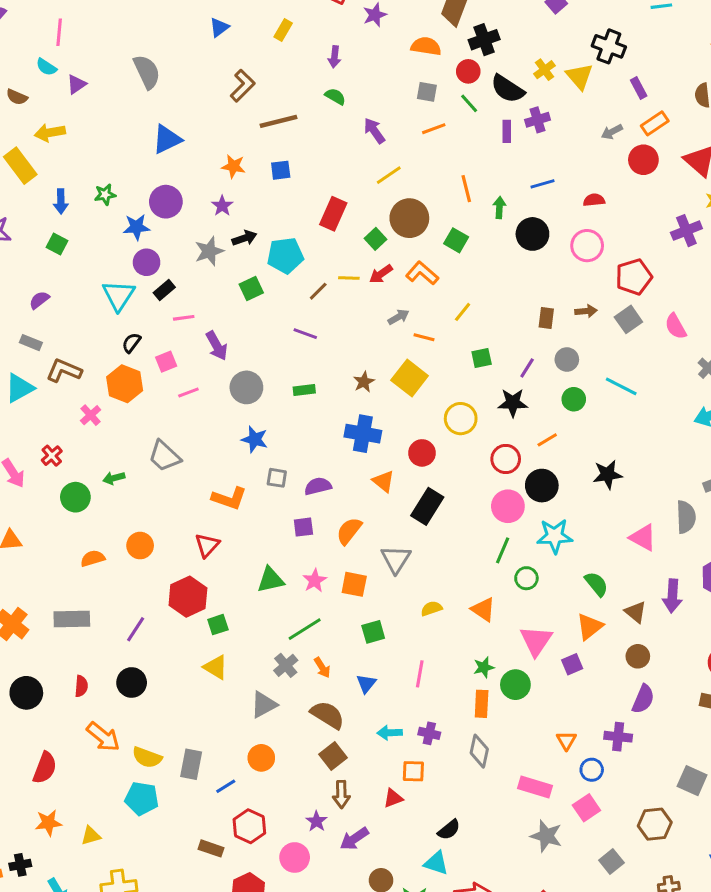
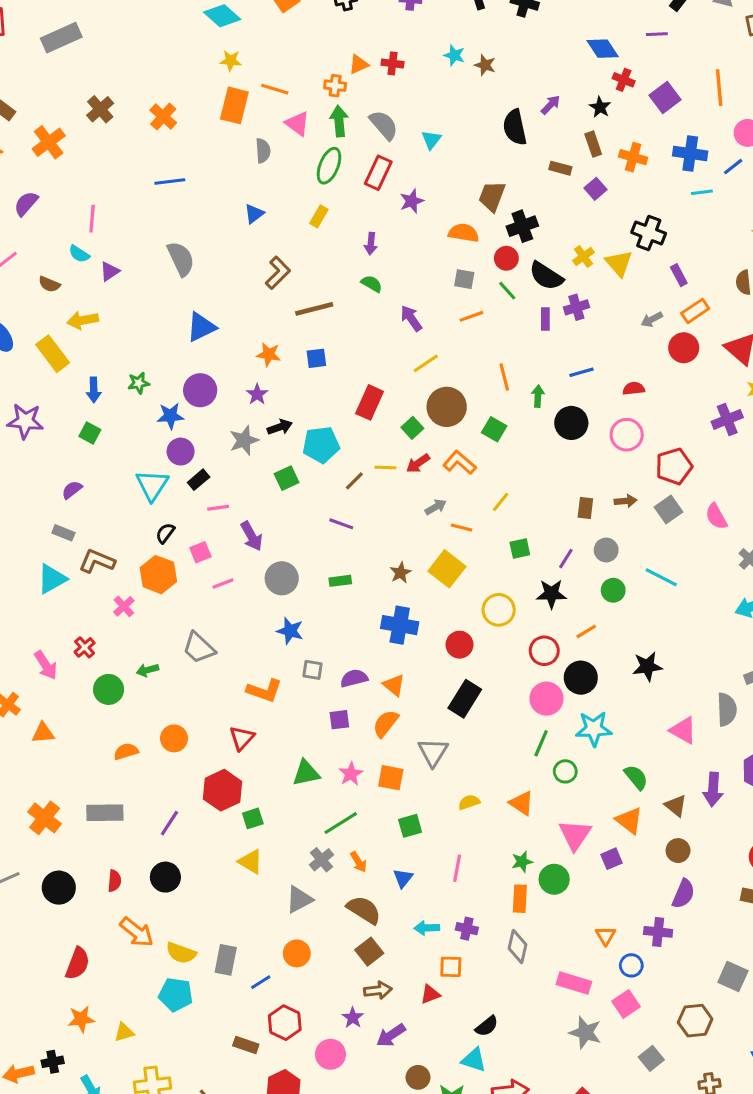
orange triangle: (383, 481) -> (394, 685), moved
orange triangle: (590, 626) -> (629, 820), turned -44
brown arrow: (341, 794) -> (378, 990), turned -96

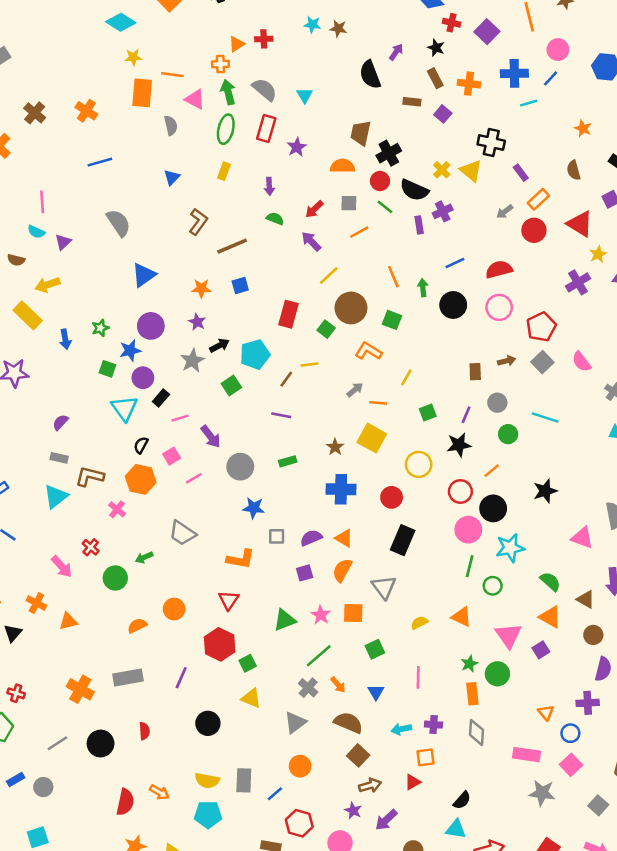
red semicircle: (634, 389) -> (499, 269), size x1.5
green square: (90, 433) -> (107, 369), moved
red arrow: (418, 463) -> (314, 209), moved
black circle: (165, 877) -> (208, 723), moved
orange arrow: (137, 932) -> (159, 792), moved, size x0.7

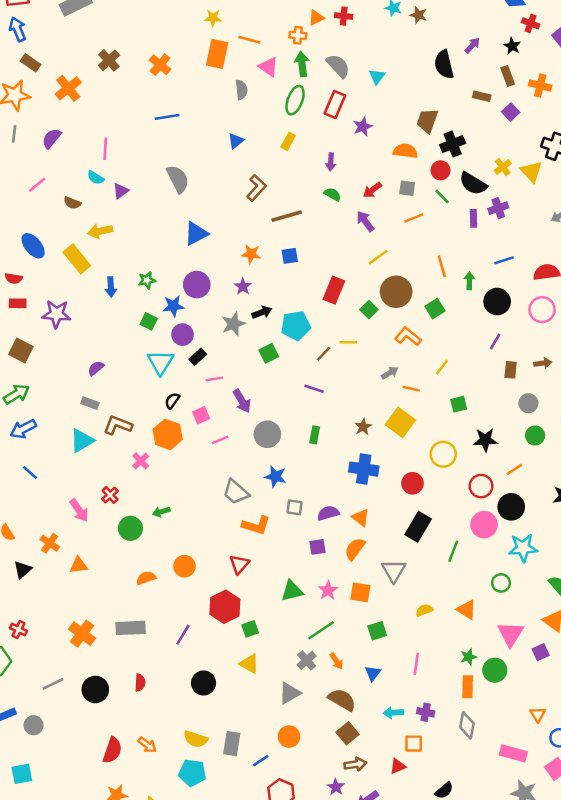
green square: (392, 320) -> (435, 309), turned 30
purple line: (466, 415) -> (495, 341), moved
green rectangle: (288, 461) -> (315, 435), turned -70
gray trapezoid: (182, 533) -> (236, 492), moved
green line: (470, 566) -> (453, 551), moved

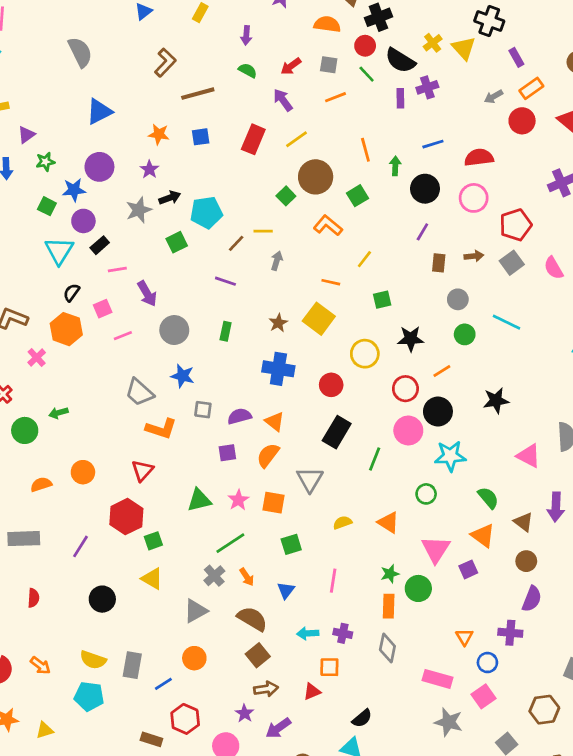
purple triangle: (121, 191) -> (26, 135), moved
red rectangle: (334, 290) -> (253, 139), moved
gray arrow: (390, 373) -> (277, 261), moved, turned -42

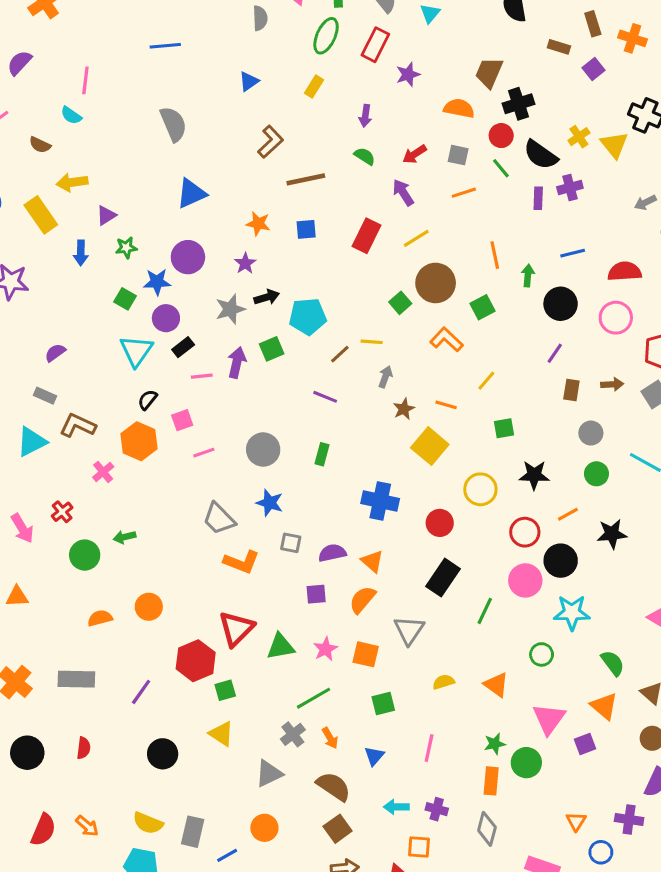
purple arrow: (147, 294) -> (237, 362), moved, turned -140
brown star: (278, 323) -> (404, 409), moved
black star: (496, 400) -> (612, 534), moved
red triangle: (142, 471) -> (236, 629), moved, size x1.4

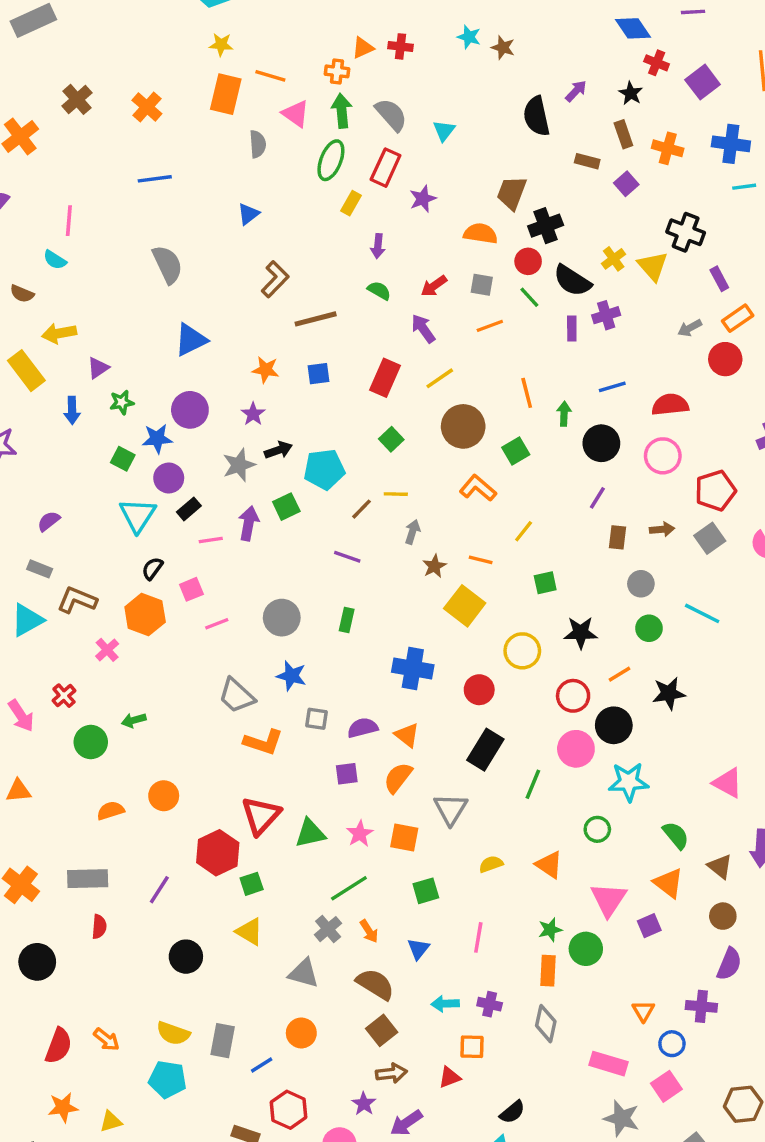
yellow rectangle: (314, 86) -> (351, 203), moved
green square: (400, 303) -> (391, 439), moved
red semicircle: (84, 748) -> (99, 927), moved
gray triangle: (269, 774) -> (304, 973), turned 44

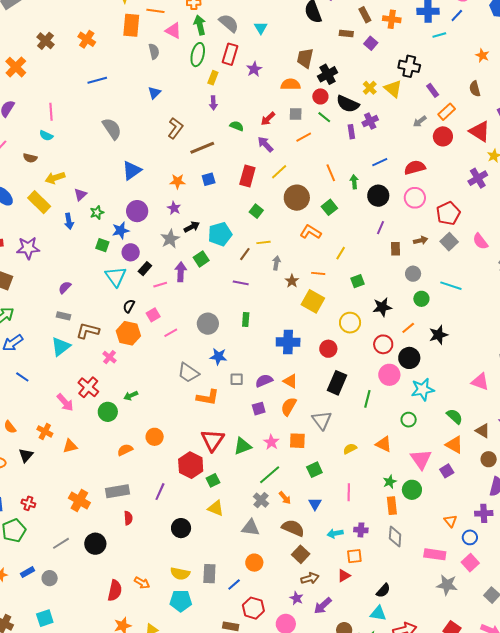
purple arrow: (378, 246) -> (213, 103), moved
red cross: (64, 696) -> (88, 387), size x1.5

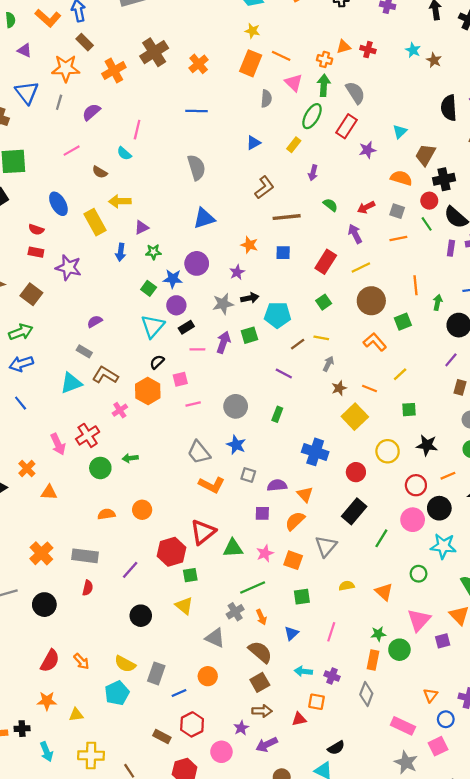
cyan triangle: (261, 28) -> (400, 131), moved
brown cross: (46, 41) -> (154, 52), size x1.4
yellow rectangle: (213, 78) -> (294, 145), moved
cyan pentagon: (181, 601) -> (117, 693), turned 30

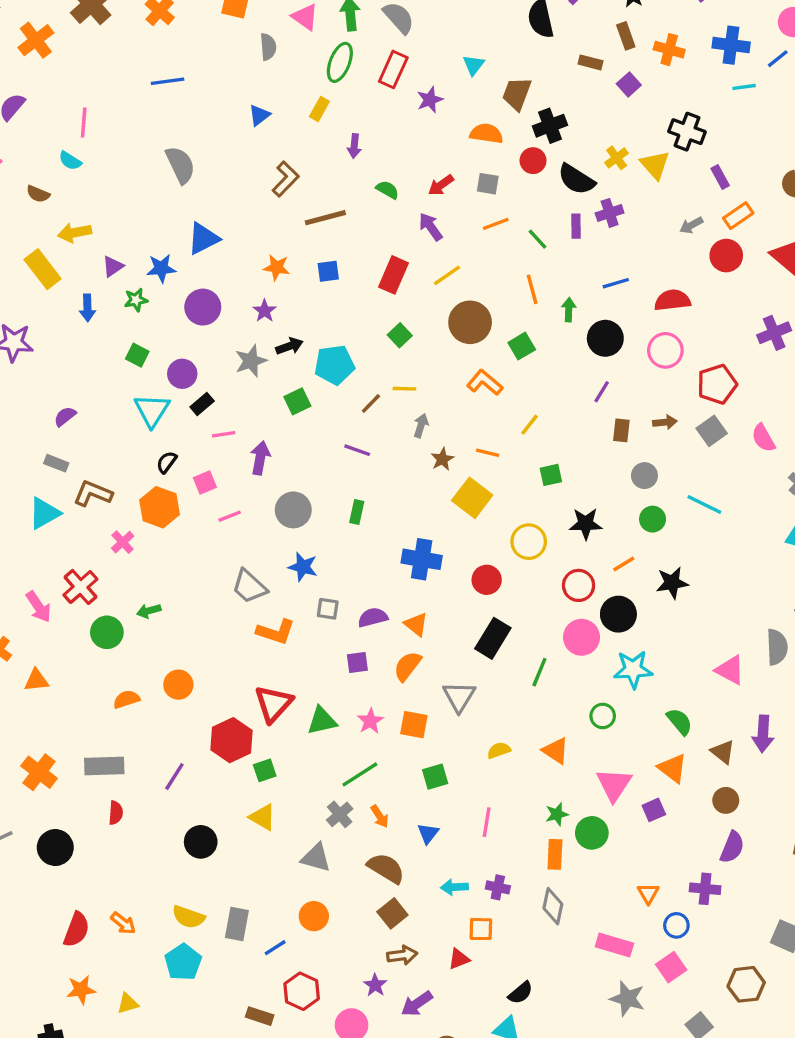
green line: (427, 224) -> (537, 239), moved
blue star: (173, 279) -> (161, 268), moved
purple arrow: (223, 342) -> (260, 458), moved

